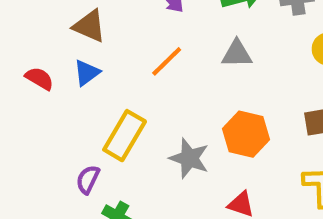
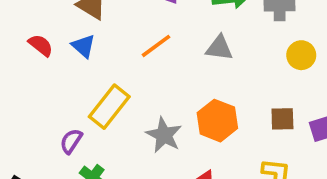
blue triangle: (87, 73) -> (83, 46), turned -50

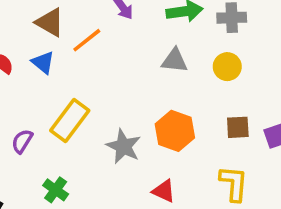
orange line: (156, 46) -> (87, 40), moved
yellow circle: (301, 55) -> (227, 67), moved
purple semicircle: (71, 141) -> (22, 141), moved

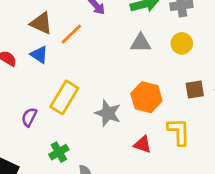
yellow L-shape: (234, 183) -> (179, 132), moved
green cross: (56, 190) -> (59, 152), turned 30

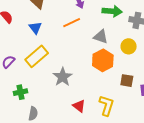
orange line: (71, 34) -> (72, 23), moved
blue triangle: (39, 55) -> (35, 28), moved
orange hexagon: (146, 97) -> (103, 60), moved

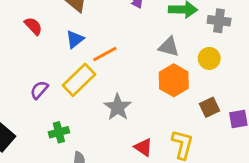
orange line: (72, 23) -> (105, 54), moved
blue triangle: (35, 28) -> (75, 39), turned 32
brown square: (127, 81) -> (210, 107), turned -32

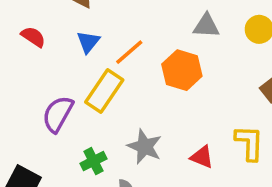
orange hexagon: (174, 80) -> (182, 70), moved
purple semicircle: (39, 90) -> (58, 114), size x1.5
gray star: (118, 107) -> (145, 147), moved

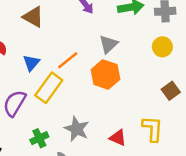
gray triangle: (206, 26) -> (109, 44), moved, turned -48
blue triangle: (88, 42) -> (31, 63), moved

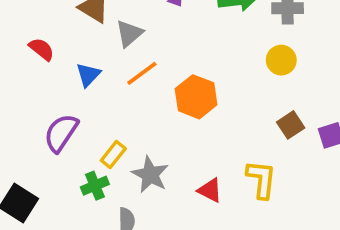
gray triangle: (109, 44) -> (129, 33), moved
yellow rectangle: (49, 88) -> (113, 155), moved, size x0.6

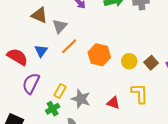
red semicircle: (42, 49) -> (17, 57), moved, size x1.5
yellow circle: (281, 60) -> (129, 61), moved

